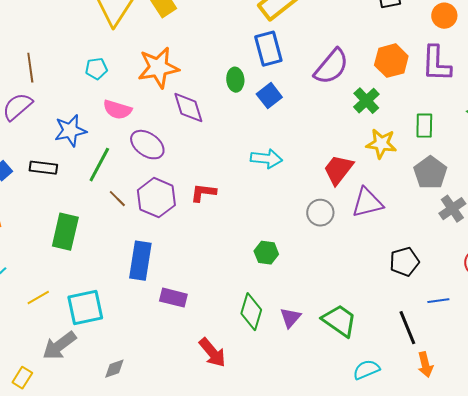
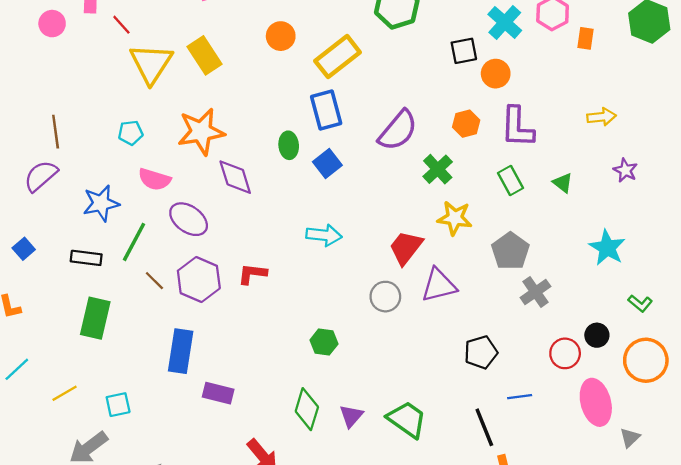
orange circle: (444, 16) -> (496, 74), moved
orange hexagon: (391, 61) -> (466, 124), size x0.7
green rectangle: (424, 126) -> (510, 181), moved, turned -30
black rectangle: (43, 168) -> (86, 258), moved
cyan square: (85, 308) -> (118, 405), size x0.6

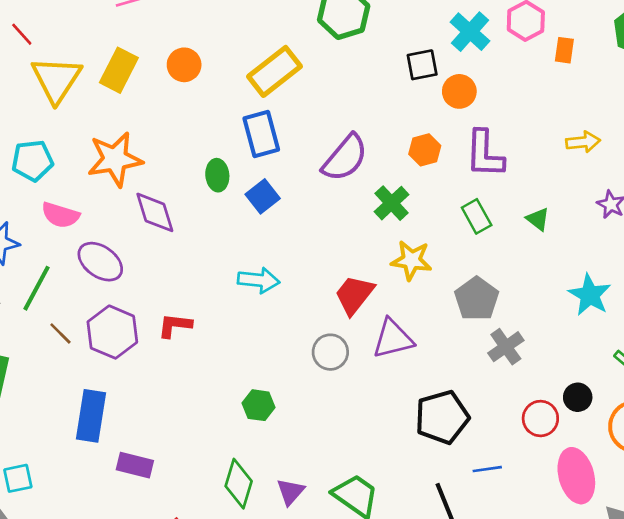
orange circle: (281, 36) -> (184, 65), moved
yellow rectangle: (205, 55) -> (119, 70), turned 60
cyan pentagon: (131, 133) -> (32, 161), size x1.4
black pentagon: (481, 352) -> (442, 417), size x1.4

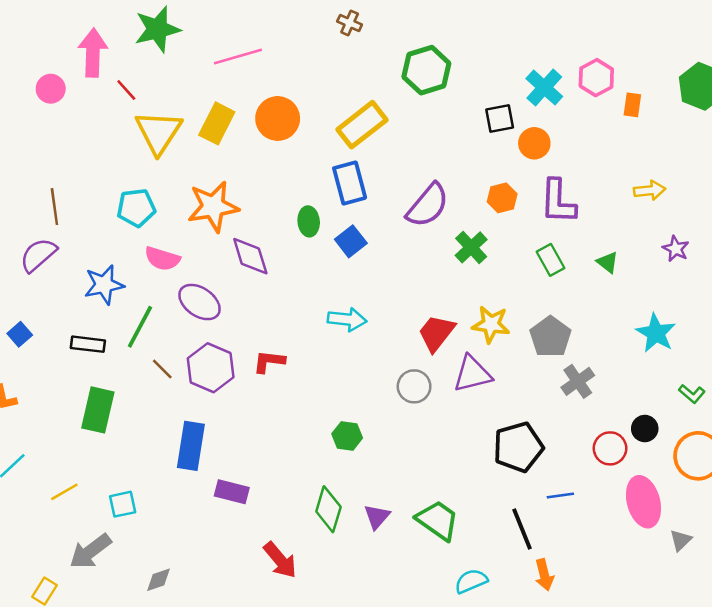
orange circle: (184, 65) -> (278, 118), size x1.4
yellow star: (411, 260) -> (491, 324), moved

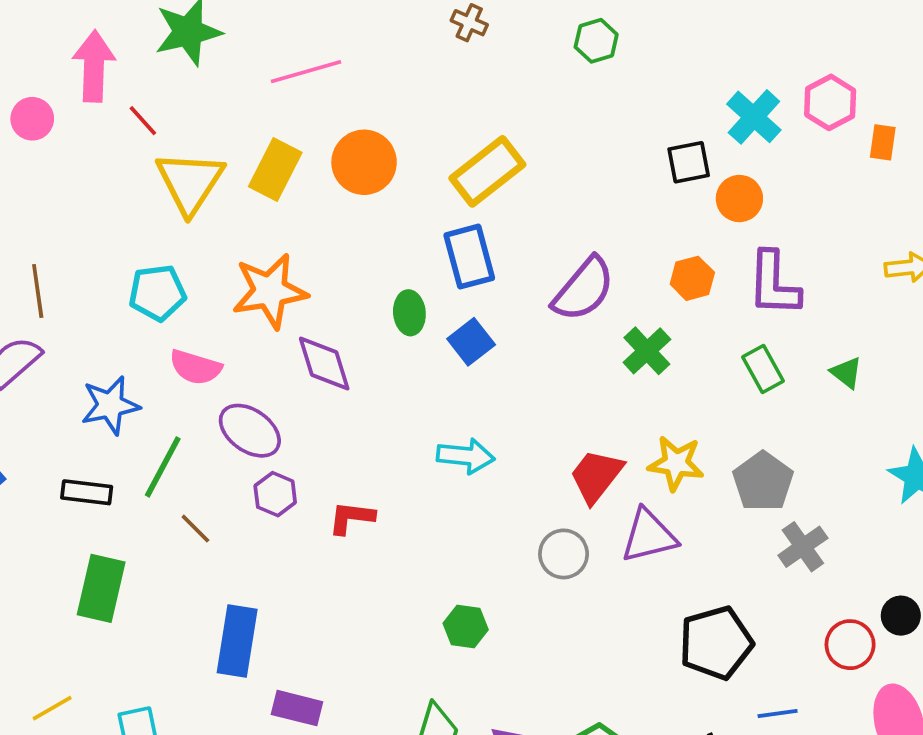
green hexagon: (426, 70) -> (596, 41), moved, size x0.6
purple hexagon: (211, 368) -> (275, 494), moved, size x0.6

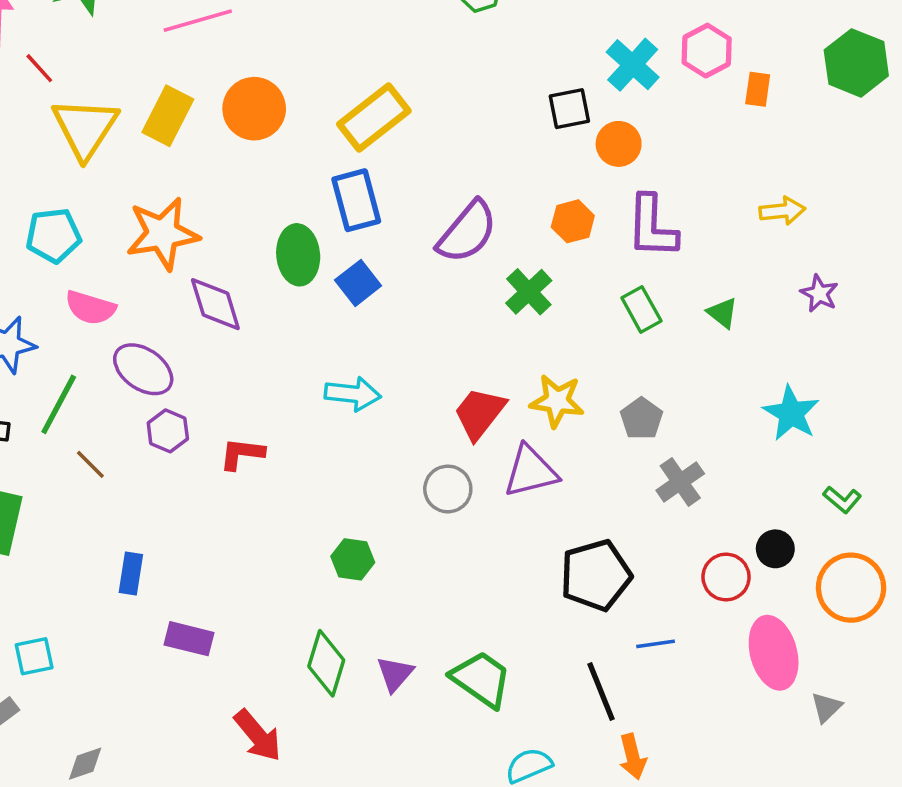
green ellipse: (409, 313) -> (298, 255), size x1.4
gray pentagon: (763, 481) -> (641, 419), size x0.7
blue rectangle: (237, 641) -> (131, 573), size x0.6

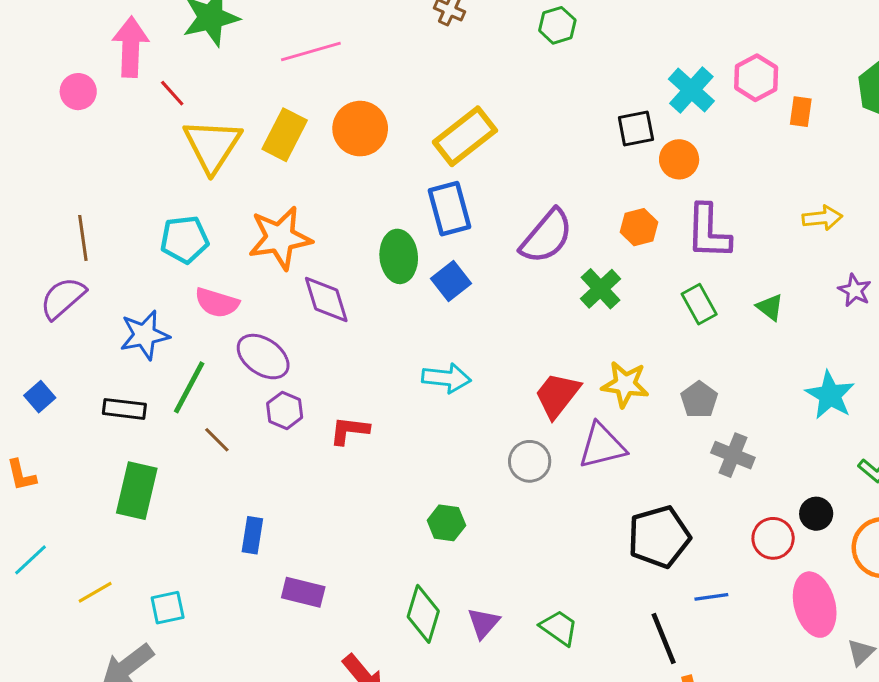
gray cross: (680, 482) -> (733, 455), turned -33
green trapezoid: (481, 679) -> (559, 628), size x0.7

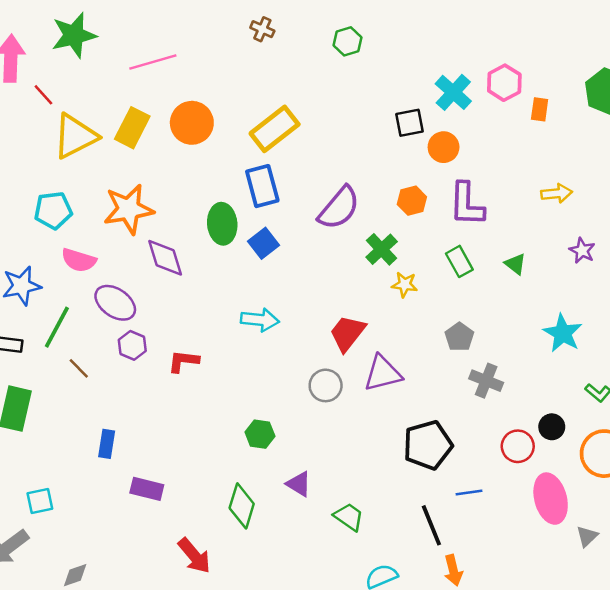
yellow triangle: (212, 145) -> (75, 136), turned 30
yellow star: (625, 384) -> (405, 285), moved, size x0.7
purple triangle: (483, 623) -> (299, 484), moved, turned -40

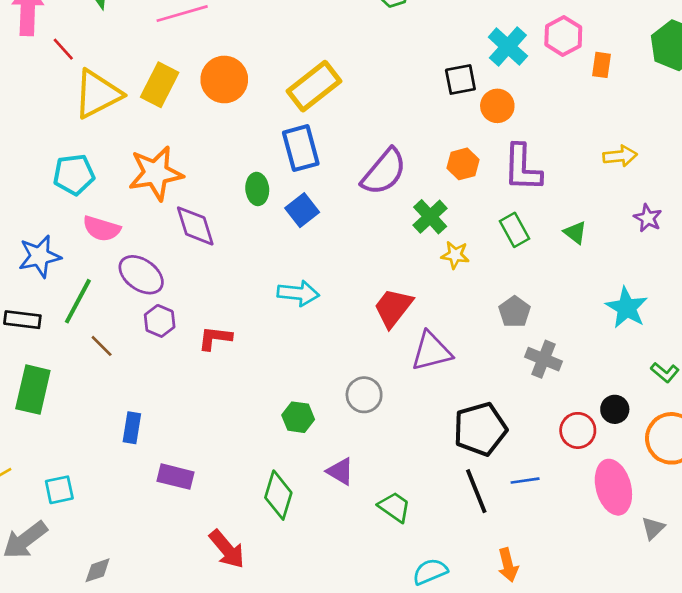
green ellipse: (222, 224) -> (257, 189), size x0.7
gray circle: (326, 385) -> (364, 395), moved
black line: (431, 525) -> (476, 491), moved

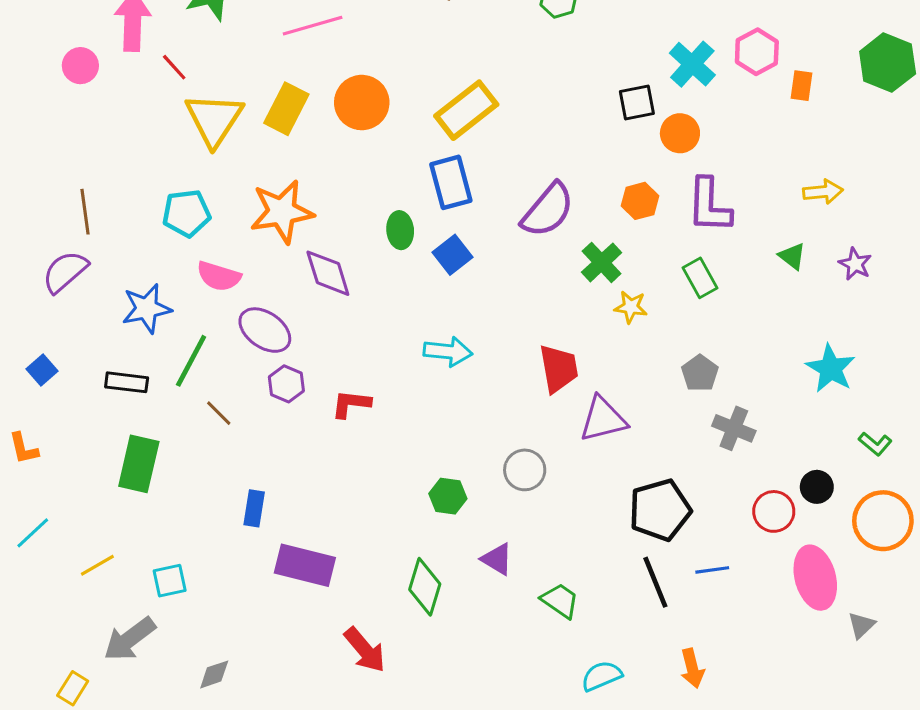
yellow triangle: (98, 94) -> (214, 119), turned -30
green triangle: (575, 233) -> (792, 256), moved
red trapezoid: (393, 308) -> (559, 368), turned 132
purple rectangle: (175, 477) -> (305, 565), size x1.4

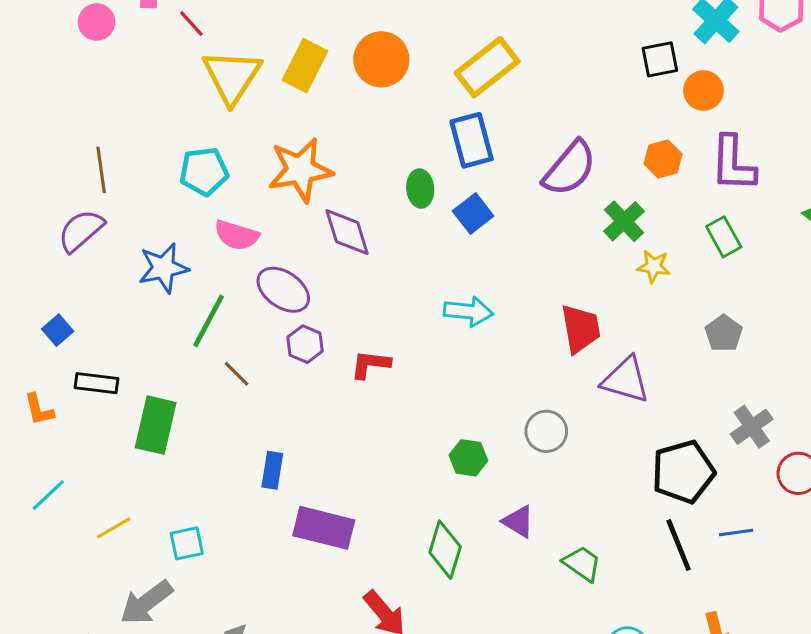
black rectangle: (127, 382) -> (96, 383), moved
purple triangle: (603, 419) -> (626, 380), turned 30
gray cross: (734, 428) -> (752, 427), moved, turned 33

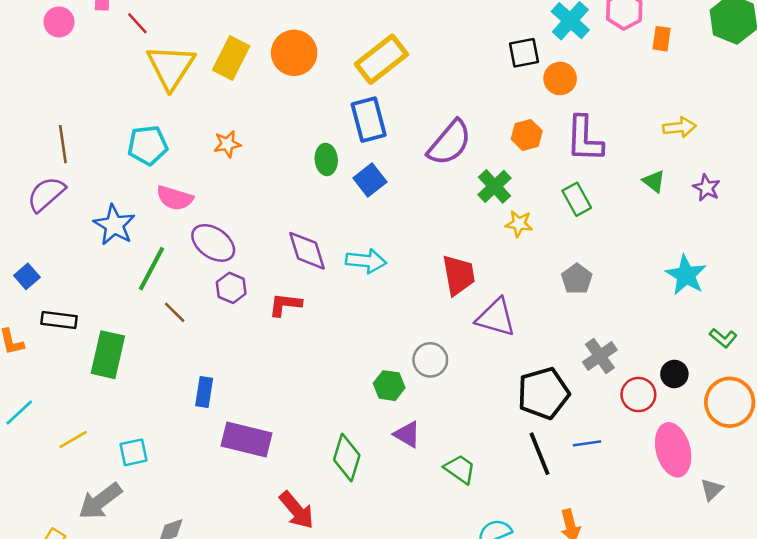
orange star: (300, 170) -> (227, 144), size x0.5
purple diamond: (347, 232) -> (307, 251), moved
blue star: (163, 268) -> (114, 225), turned -30
green hexagon: (468, 458) -> (389, 386), moved

